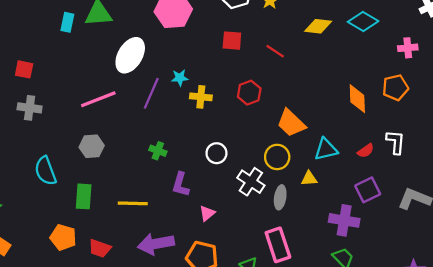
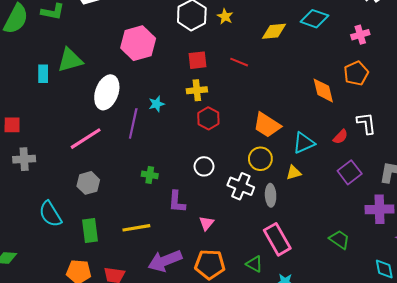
red hexagon: (249, 93) -> (208, 118), moved
yellow cross: (201, 97) -> (197, 90), moved
purple cross: (344, 220) -> (379, 209), moved

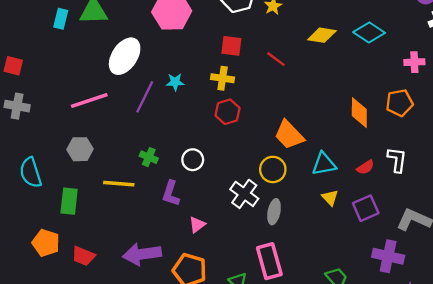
white circle: (204, 166) -> (193, 160), moved
yellow triangle: (294, 173) -> (330, 198), moved, turned 49
yellow line: (136, 228) -> (119, 184), moved

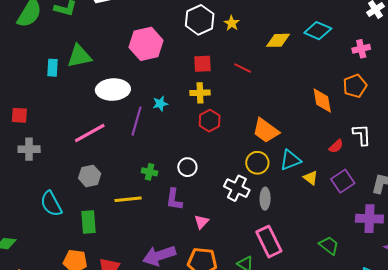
white ellipse: (125, 56) -> (113, 90), turned 64
cyan triangle: (324, 164) -> (290, 160), moved

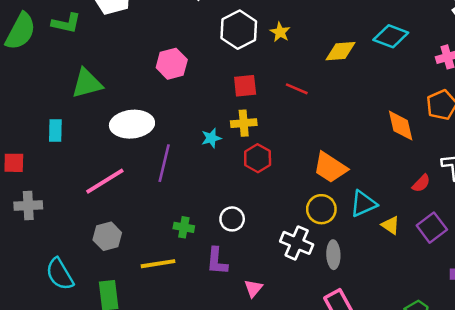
pink hexagon: (146, 44) -> (172, 64), size x0.7
cyan rectangle: (53, 68) -> (55, 131), moved
cyan star: (160, 104) -> (211, 138), moved

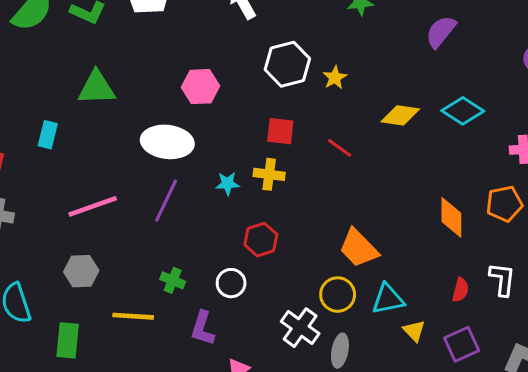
white ellipse: (132, 124) -> (167, 142), moved
red hexagon: (258, 158) -> (261, 240), moved
red semicircle: (421, 183) -> (461, 290), turned -42

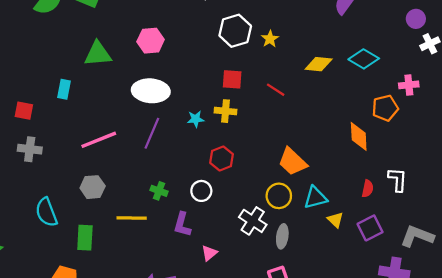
pink hexagon: (200, 87) -> (151, 41), moved
orange pentagon: (504, 204) -> (385, 108), moved

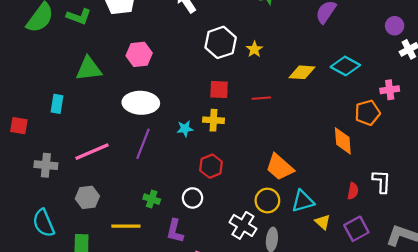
red line: (276, 90) -> (261, 98), turned -36
gray cross: (30, 149) -> (46, 165), moved

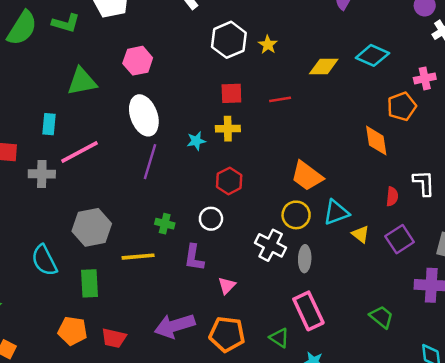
white ellipse: (141, 103) -> (144, 115), turned 72
pink line: (92, 152) -> (79, 152), moved
gray cross: (46, 165) -> (42, 174), moved
gray hexagon: (87, 197) -> (92, 227), size x1.4

